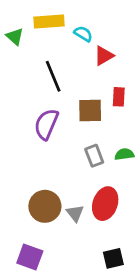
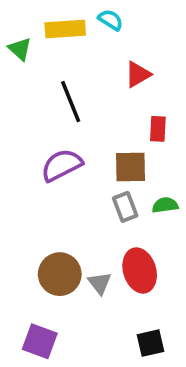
cyan semicircle: (83, 34) -> (111, 20), moved
brown square: (90, 110) -> (131, 167), moved
purple semicircle: (46, 124) -> (62, 165), turned 40
red ellipse: (105, 204) -> (140, 270), turned -36

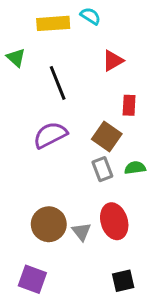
green triangle: (20, 49) -> (16, 58), moved
brown square: (131, 167) -> (107, 136), turned 36

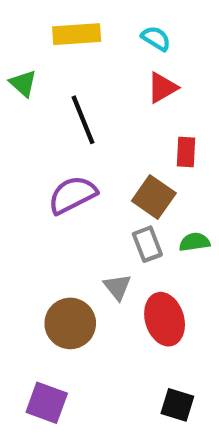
cyan semicircle: (90, 16) -> (156, 38), moved
gray triangle: (81, 232) -> (117, 287), moved
black square: (123, 281) -> (177, 405), turned 30

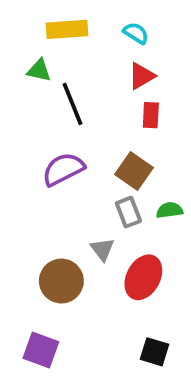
green triangle: (23, 83) -> (39, 70), moved, turned -30
red rectangle: (186, 152) -> (151, 115), moved
red ellipse: (165, 319) -> (143, 277), turned 45

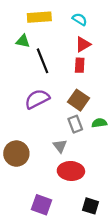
red rectangle: (151, 115) -> (80, 65), moved
red ellipse: (143, 277) -> (71, 171), moved, turned 65
brown circle: (61, 281) -> (16, 154), moved
purple square: (41, 350) -> (41, 205), moved

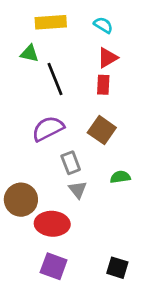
green semicircle: (99, 123) -> (120, 177), moved
gray rectangle: (75, 124) -> (71, 163), moved
red ellipse: (71, 171) -> (52, 224), moved

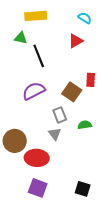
cyan semicircle: (103, 25) -> (85, 18), moved
red rectangle: (103, 85) -> (91, 80), moved
gray rectangle: (71, 163) -> (60, 115), moved

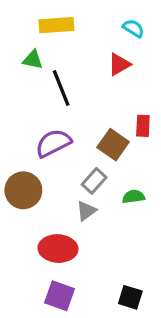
gray rectangle: (60, 115) -> (94, 181), turned 63
gray triangle: (55, 134) -> (86, 211), turned 32
brown circle: (15, 141) -> (23, 190), moved

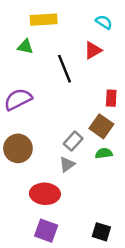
black line: (61, 88) -> (65, 69), moved
purple semicircle: (53, 143) -> (18, 99), moved
brown square: (113, 145) -> (101, 126), moved

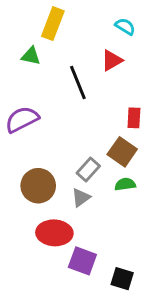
yellow rectangle: (44, 20) -> (53, 24), turned -65
brown circle: (18, 148) -> (38, 186), moved
purple square: (46, 231) -> (82, 261), moved

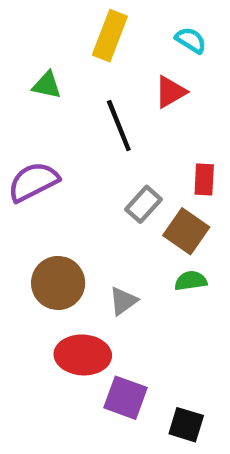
yellow rectangle: (53, 24) -> (110, 36), moved
gray rectangle: (88, 169) -> (144, 204), moved

